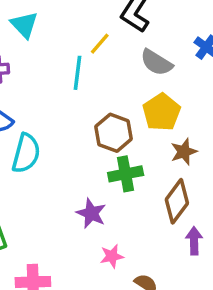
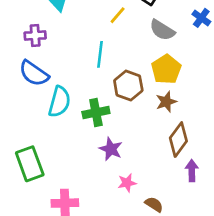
cyan line: (78, 73) -> (100, 54), moved
brown star: (184, 152) -> (166, 102), moved
green cross: (126, 174) -> (96, 113), moved

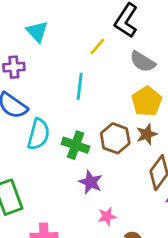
brown hexagon: (128, 85) -> (115, 138), moved
green cross: (96, 113) -> (75, 145), turned 30

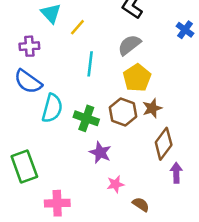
yellow line: (97, 47) -> (77, 27), moved
gray semicircle: (143, 62) -> (129, 45), moved, turned 110
yellow pentagon: (147, 101) -> (137, 78), moved

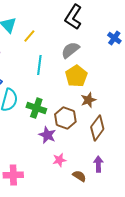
brown hexagon: (123, 112) -> (65, 118), moved
purple arrow: (176, 173) -> (98, 164), moved

